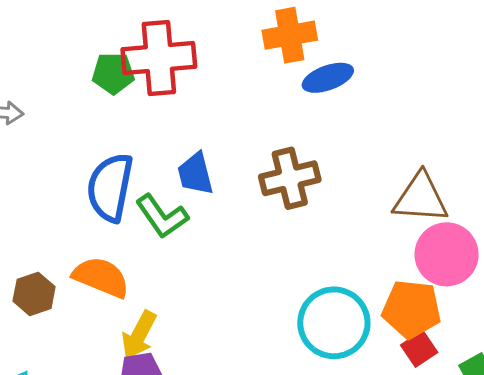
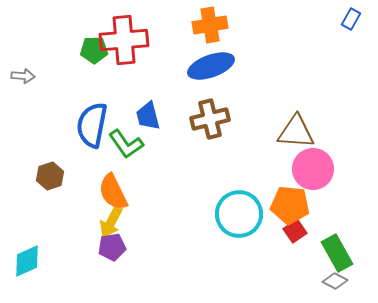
blue ellipse: (328, 78) -> (211, 66), moved, size x1.4
orange semicircle: (101, 277) -> (113, 192), moved, turned -138
brown hexagon: (34, 294) -> (50, 176), moved

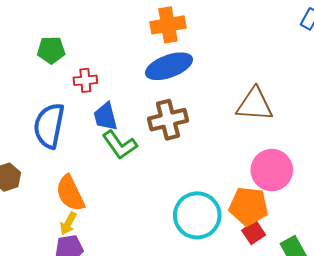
red cross: (124, 40) -> (85, 80), moved, size x0.5
brown triangle: (296, 132) -> (255, 105), moved
green L-shape: (126, 144) -> (120, 145), moved
yellow arrow: (111, 222) -> (68, 223), size x0.7

